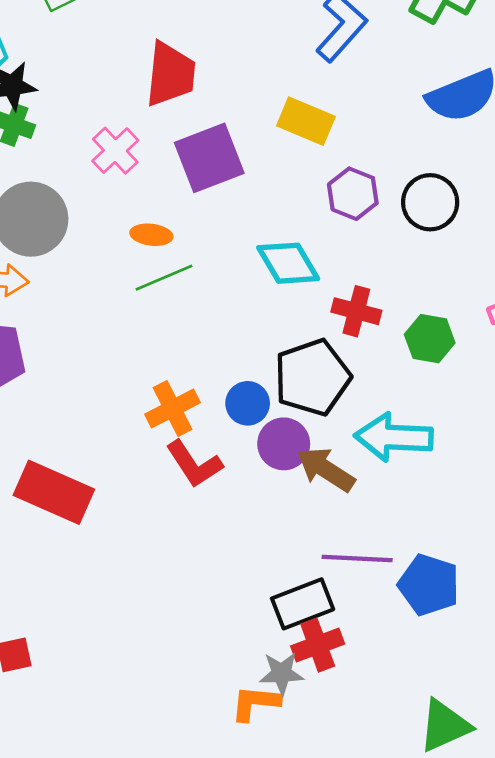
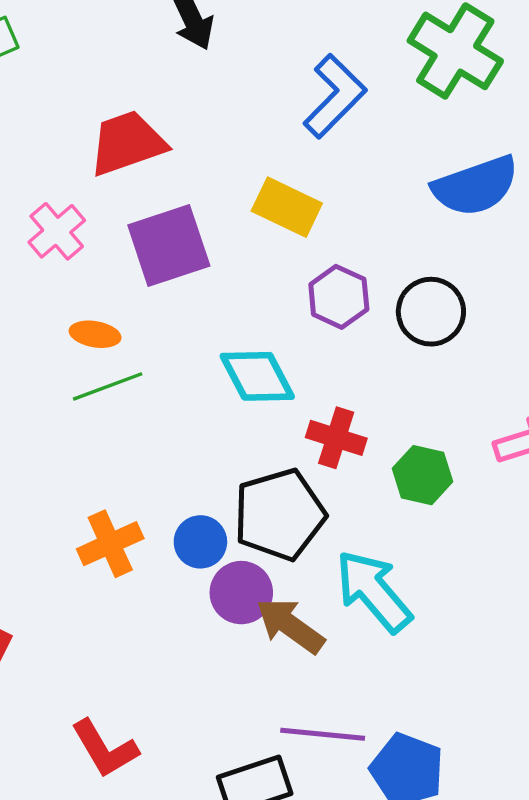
red trapezoid: (170, 74) -> (127, 143), turned -118
cyan arrow: (394, 437) -> (373, 591), turned 44
red L-shape: (194, 464) -> (105, 749), moved

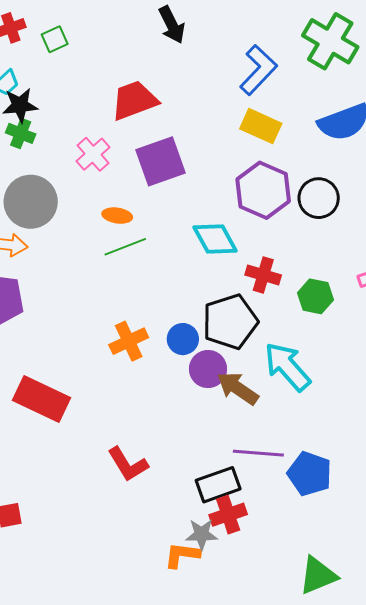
yellow rectangle: (287, 207) -> (261, 126), moved
purple hexagon: (339, 297) -> (263, 190), size x1.5

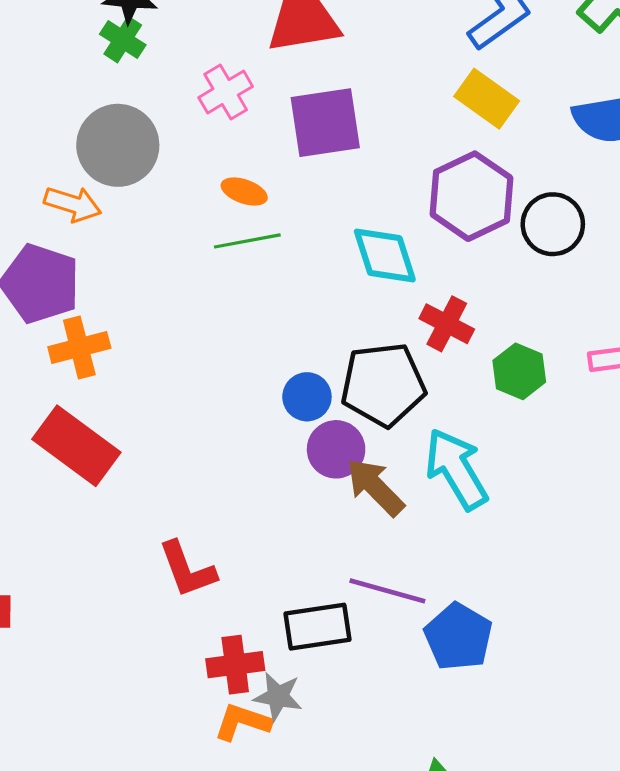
orange cross: (129, 341) -> (79, 348), moved
red cross: (228, 515) -> (235, 665), moved

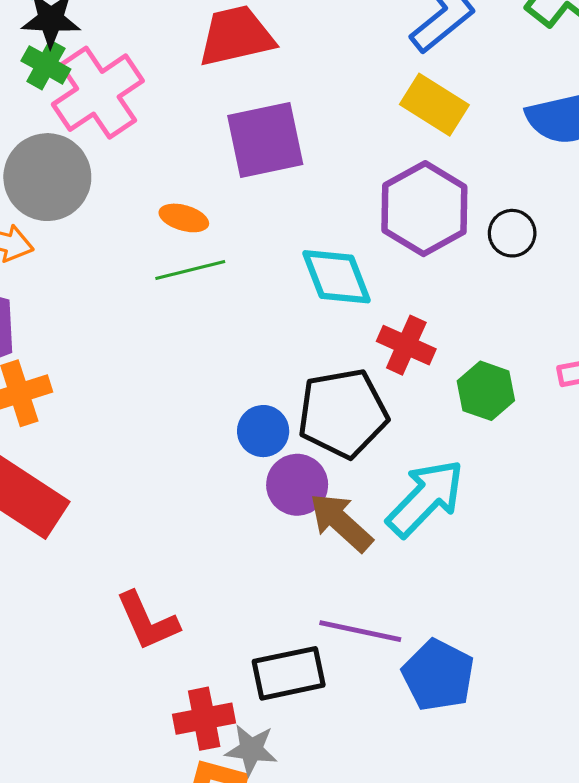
pink cross: (226, 92) -> (98, 93), moved, size x1.6
black circle: (553, 224) -> (512, 233), size x0.7
cyan arrow: (456, 469) -> (426, 498), turned 78

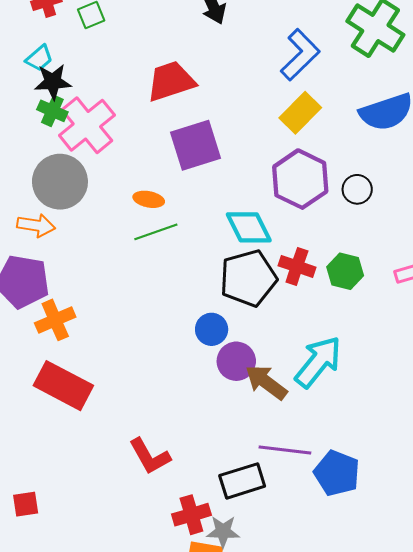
yellow rectangle: (434, 105) -> (300, 113), turned -72
green hexagon: (486, 391) -> (345, 271), moved
black pentagon: (343, 413) -> (248, 278), moved

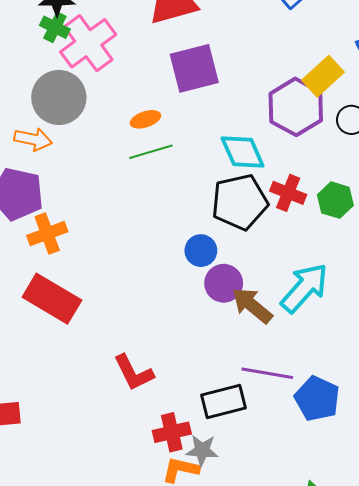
yellow rectangle: (300, 113) -> (323, 76), moved
orange ellipse: (149, 199) -> (145, 119), turned -32

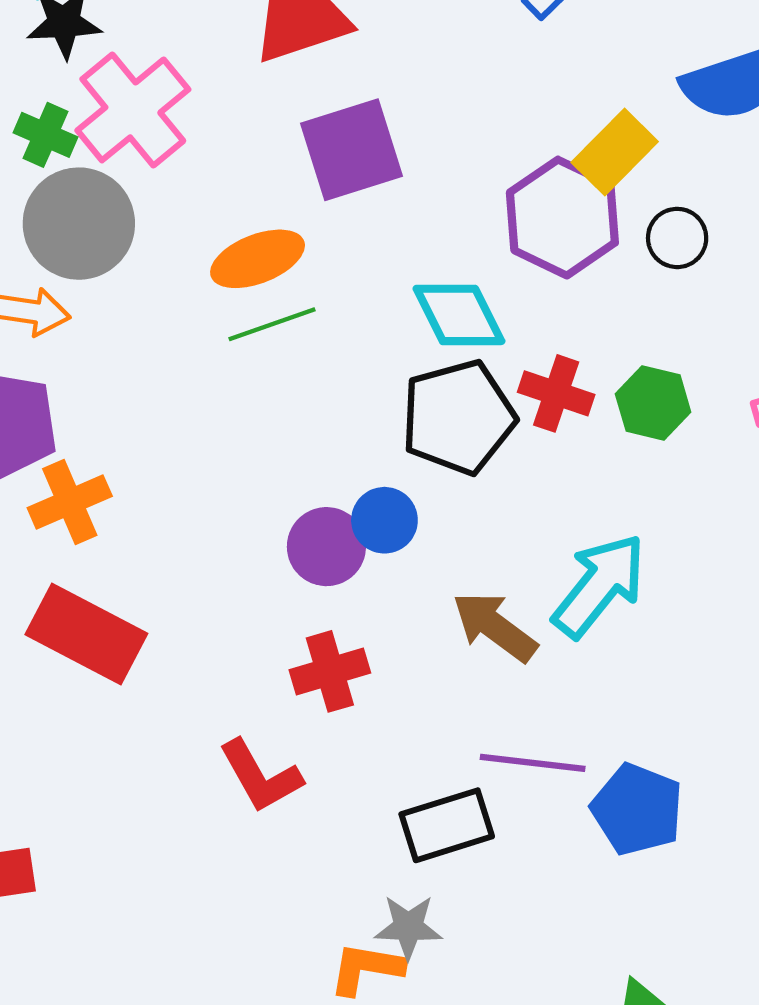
green cross: (55, 27) -> (45, 135), moved
orange ellipse: (145, 119) -> (258, 259), size x1.5
purple circle: (224, 283) -> (326, 547), moved
red cross: (172, 432) -> (330, 671), moved

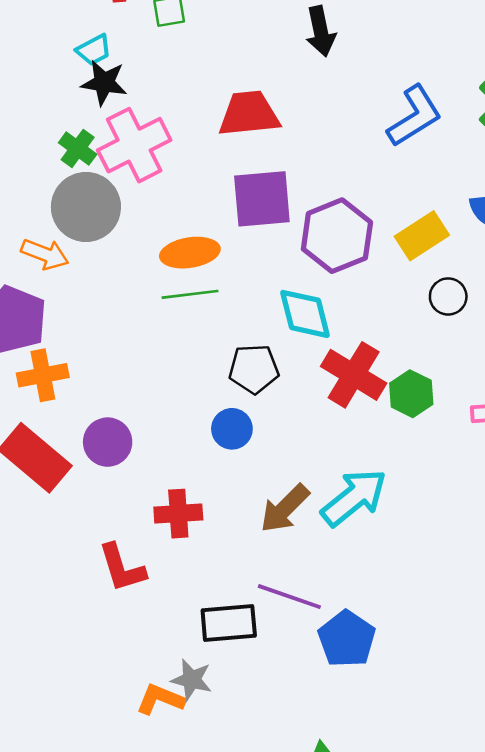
purple hexagon: (562, 218) -> (337, 236), moved
red cross: (556, 393) -> (354, 375), size x1.4
black pentagon: (458, 417) -> (254, 369), moved, size x0.7
purple circle: (326, 547) -> (108, 442), moved
brown arrow: (495, 627) -> (285, 508), turned -94

